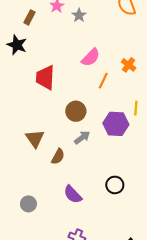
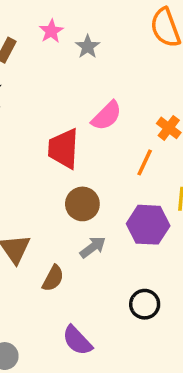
red trapezoid: (45, 78) -> (63, 149), moved
orange line: (103, 81) -> (145, 162), moved
black circle: (115, 185) -> (145, 304), moved

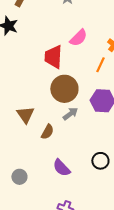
brown circle: (82, 204) -> (64, 89), size x1.4
black circle: (145, 304) -> (100, 161), moved

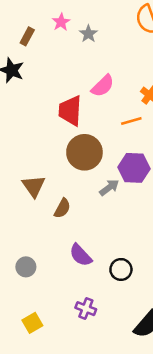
orange line: (100, 65) -> (131, 121), turned 49
gray arrow: (70, 114) -> (109, 187), moved
black circle: (100, 161) -> (121, 269), moved

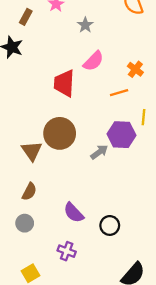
gray star: (88, 34) -> (85, 25), moved
brown circle: (84, 152) -> (60, 133), moved
brown semicircle: (62, 208) -> (29, 192), moved
purple cross: (86, 309) -> (67, 251), moved

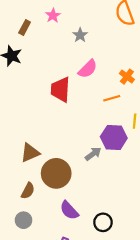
brown circle: (60, 133) -> (56, 173), moved
brown triangle: (32, 151) -> (30, 153), turned 42

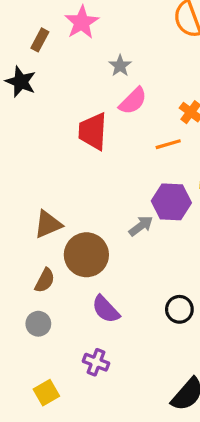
pink star: (53, 16) -> (82, 22), size x1.5
gray star: (80, 35) -> (120, 66), moved
black circle: (103, 222) -> (179, 309), moved

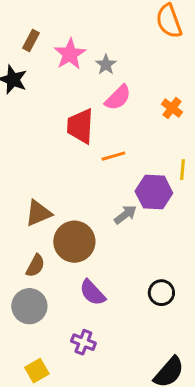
pink star: (82, 22) -> (70, 54), moved
orange line: (168, 144) -> (113, 156), moved
gray circle: (38, 324) -> (29, 306), size x1.5

